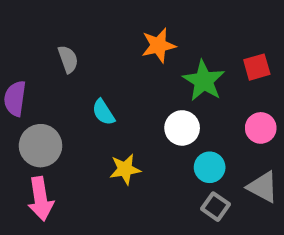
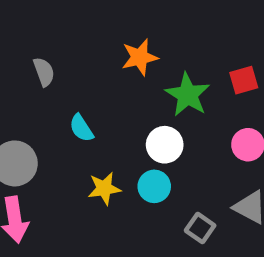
cyan circle: (210, 167) -> (154, 186), moved

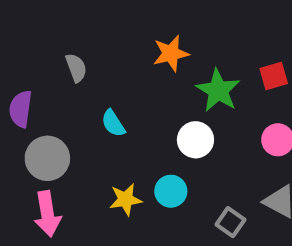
cyan circle: (154, 186) -> (171, 191), moved
yellow star: (104, 188) -> (126, 199), moved

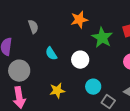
white circle: (195, 140) -> (80, 60), moved
cyan circle: (171, 191) -> (93, 87), moved

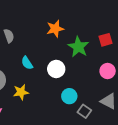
yellow star: (57, 91) -> (21, 92), moved

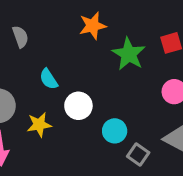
white circle: (56, 69) -> (78, 106), moved

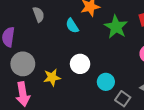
cyan semicircle: (49, 79) -> (72, 26), moved

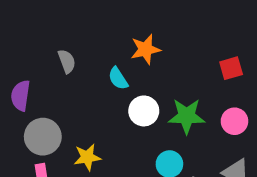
green star: (116, 27) -> (187, 116), moved, turned -30
white circle: (80, 64) -> (144, 111), moved

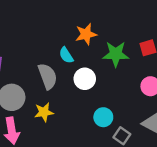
gray semicircle: (67, 61) -> (48, 76), moved, size x1.5
green star: (187, 116) -> (116, 54), moved

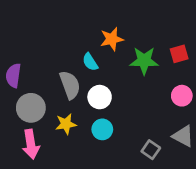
white circle: (85, 79) -> (100, 97), moved
cyan circle: (103, 117) -> (102, 129), moved

